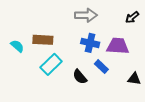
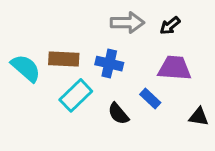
black arrow: (132, 17) -> (170, 26), moved
blue cross: (90, 43) -> (109, 64), moved
cyan semicircle: (17, 46) -> (26, 68), size x1.5

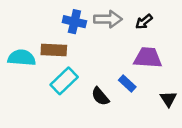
blue cross: (109, 64) -> (74, 22), moved
cyan semicircle: (26, 68) -> (22, 58), turned -36
black triangle: (199, 117) -> (168, 99), turned 48

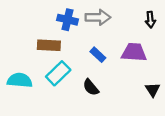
black arrow: (144, 22) -> (150, 20), moved, turned -56
cyan semicircle: (22, 58) -> (20, 80), moved
blue rectangle: (127, 83) -> (98, 55), moved

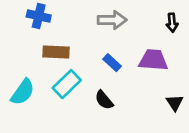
blue cross: (67, 20) -> (39, 16), moved
cyan semicircle: (20, 80) -> (23, 92), turned 120

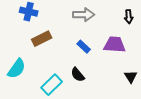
brown rectangle: (56, 52) -> (42, 39), turned -30
cyan rectangle: (67, 84) -> (52, 85), moved

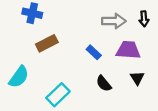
gray arrow: (84, 15) -> (114, 21), moved
black semicircle: (78, 75) -> (104, 84), moved
black triangle: (131, 77) -> (137, 78), moved

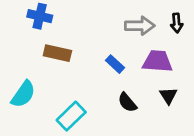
brown rectangle: (47, 43) -> (57, 53), turned 40

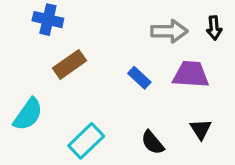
brown rectangle: (57, 53) -> (70, 64), turned -48
black triangle: (168, 96) -> (201, 129), moved
black semicircle: (127, 102) -> (153, 143), moved

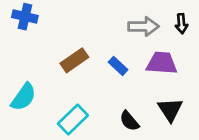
blue cross: (48, 20) -> (25, 17), moved
brown rectangle: (70, 64) -> (74, 60), moved
black triangle: (201, 129) -> (170, 110), size x1.4

